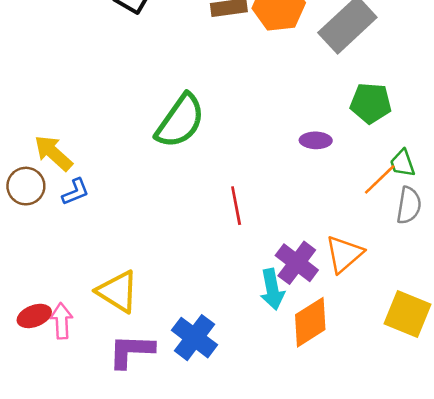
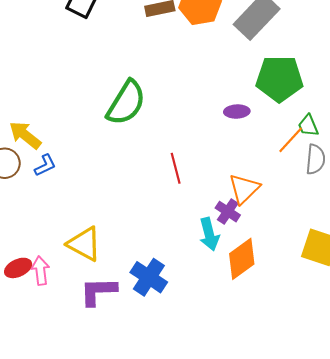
green pentagon: (371, 103) -> (279, 79), size x1.4
orange triangle: (344, 254) -> (244, 189), moved
purple cross: (297, 263) -> (228, 212), size x0.7

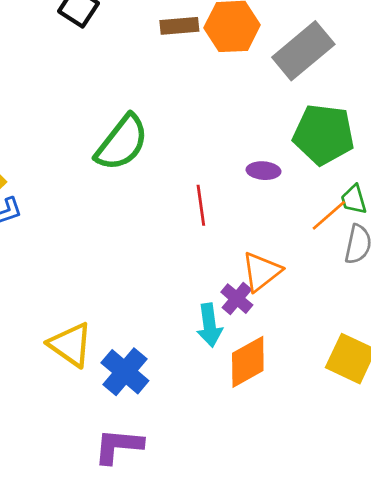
red line: (176, 168) -> (201, 205), moved
yellow triangle: (84, 244) -> (71, 345), moved
purple L-shape: (98, 291) -> (118, 446), moved

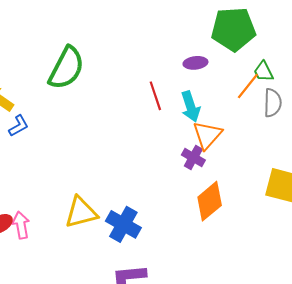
green semicircle: (122, 143) -> (66, 68), moved
cyan arrow: (209, 325) -> (191, 107), moved
yellow triangle: (71, 345) -> (81, 212), turned -39

